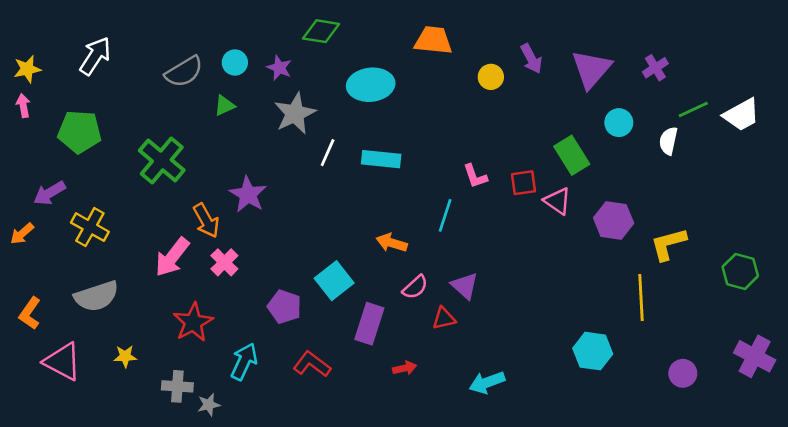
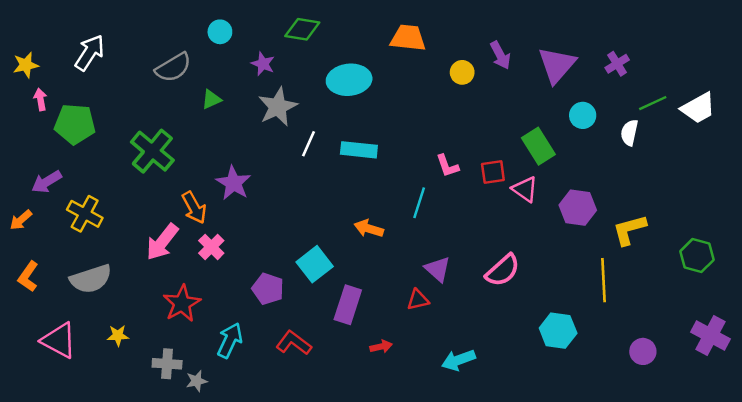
cyan circle: (235, 63) -> (220, 32), moved
pink arrow: (23, 106) -> (40, 99), moved
pink semicircle: (415, 287) -> (503, 270), moved, size x1.4
orange L-shape: (30, 313) -> (28, 276), moved

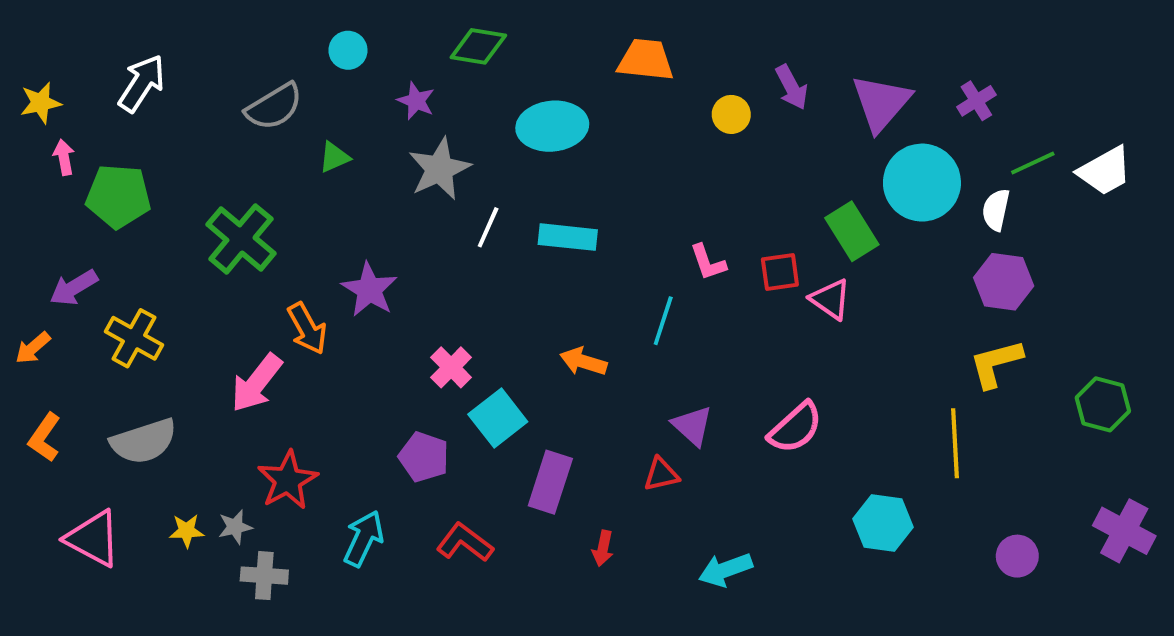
cyan circle: (583, 115) -> (922, 183), size x1.8
purple hexagon: (578, 208) -> (1004, 282), moved
pink cross: (211, 247) -> (451, 367), moved
red arrow: (381, 347) -> (603, 548), turned 115
gray star: (197, 381) -> (235, 527), moved

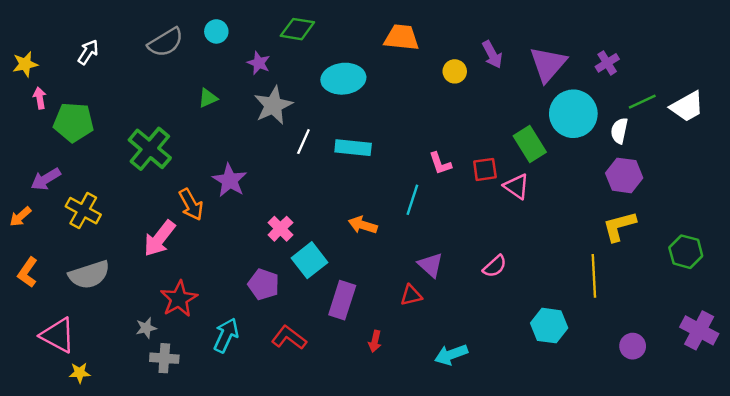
white arrow: (142, 83) -> (88, 52), size x0.7
gray semicircle: (274, 107) -> (166, 42), moved
pink semicircle: (795, 428) -> (495, 266), size x0.7
yellow star: (186, 531) -> (80, 373), moved

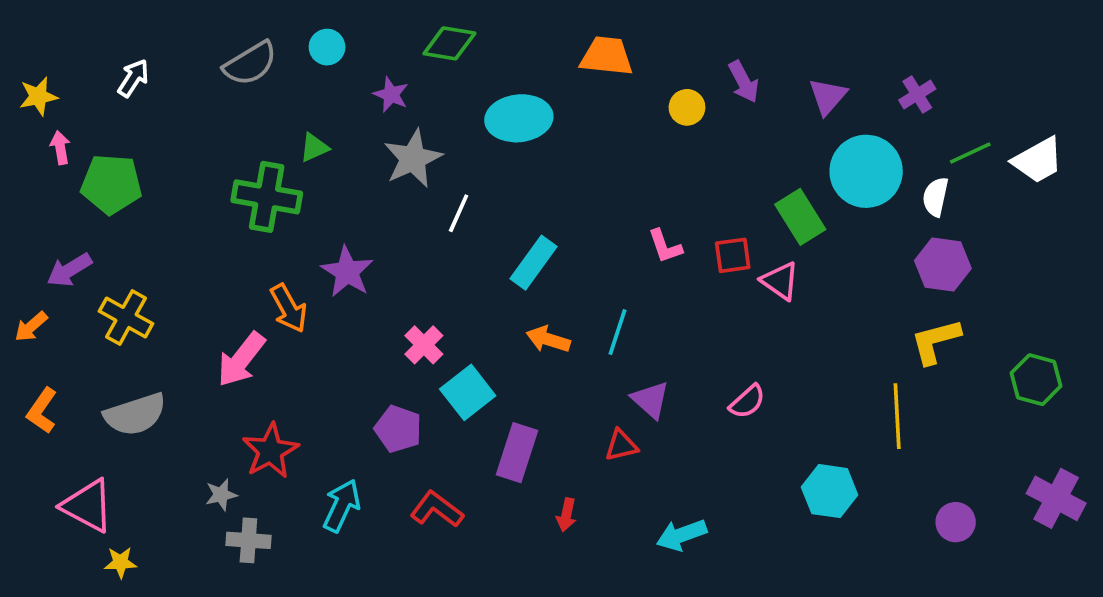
purple triangle: (548, 64) -> (828, 96), size x0.7
cyan rectangle: (353, 148) -> (534, 263), moved, turned -60
green cross: (150, 149) -> (267, 197), moved, turned -30
cyan line: (412, 200) -> (618, 332), moved

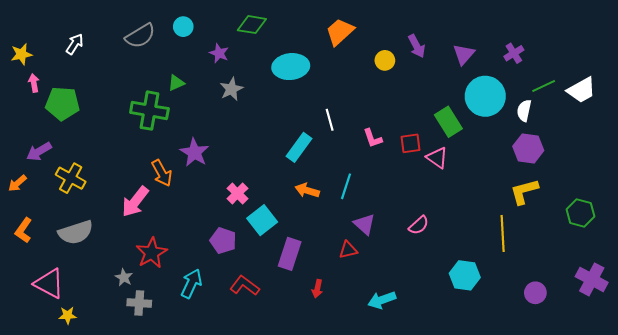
orange trapezoid: (607, 56) -> (340, 32), turned -48
gray star: (413, 158) -> (231, 89), size x0.7
white line: (459, 213) -> (330, 120), moved, turned -40
gray star: (221, 495) -> (124, 277), turned -30

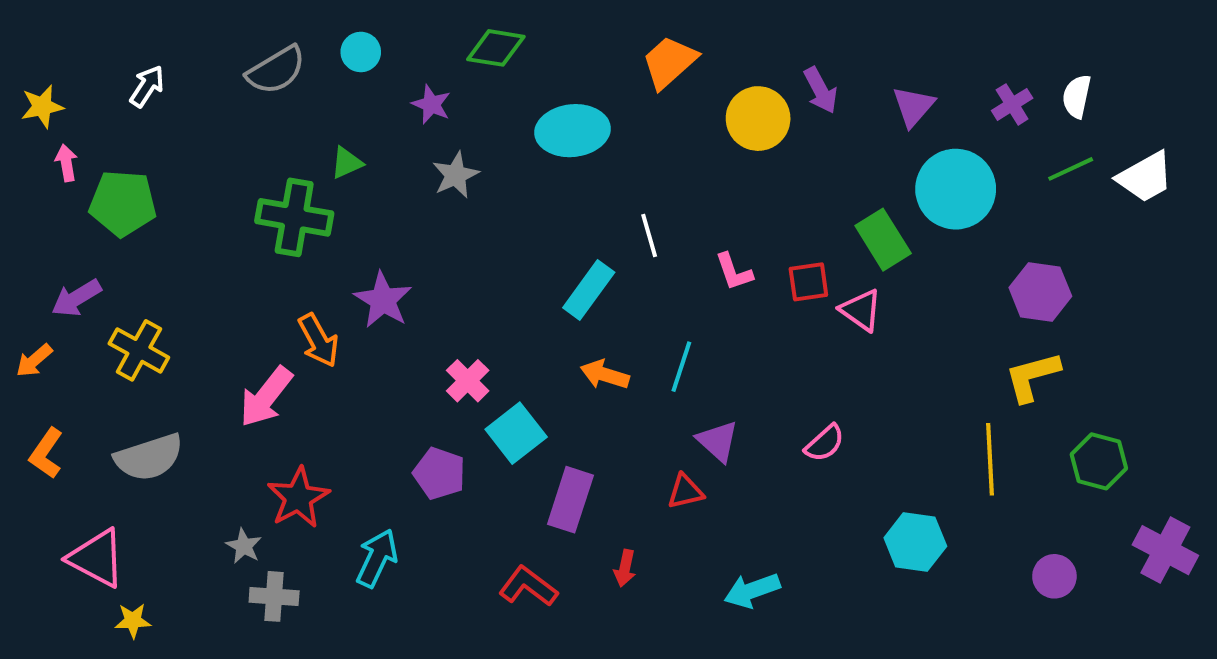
yellow circle: (385, 60) -> (758, 119), size x1.6
white semicircle: (524, 111) -> (1077, 96), moved
green hexagon: (580, 213) -> (1099, 461), moved
red L-shape: (245, 286) -> (528, 586), moved

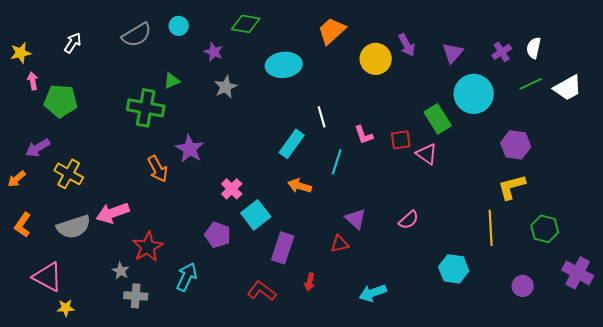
cyan line: (681, 367) -> (337, 162), moved
pink arrow: (266, 397) -> (113, 213), moved, turned 32

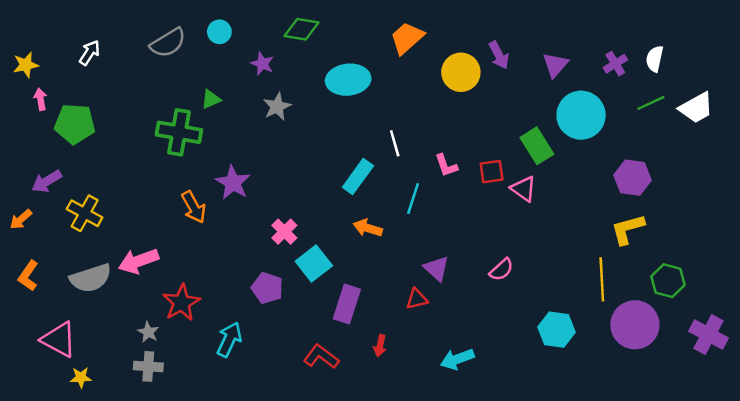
purple circle: (523, 286) -> (635, 325), moved, size x1.8
gray cross: (136, 296) -> (148, 366), moved

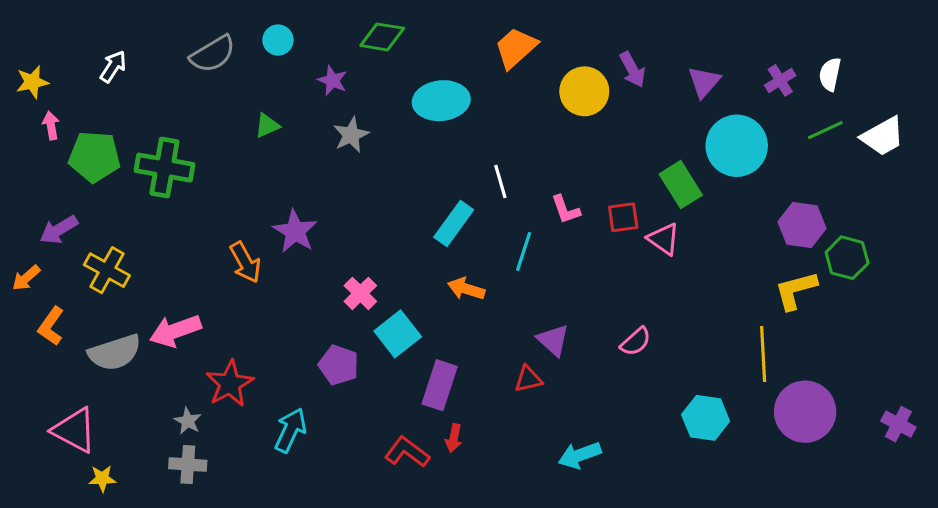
green cross: (179, 132) -> (164, 168), moved
orange L-shape: (28, 276) -> (51, 326), moved
green hexagon: (668, 281) -> (847, 258), moved
purple cross: (709, 335) -> (898, 424), size x0.7
red arrow: (380, 346) -> (454, 438), moved

